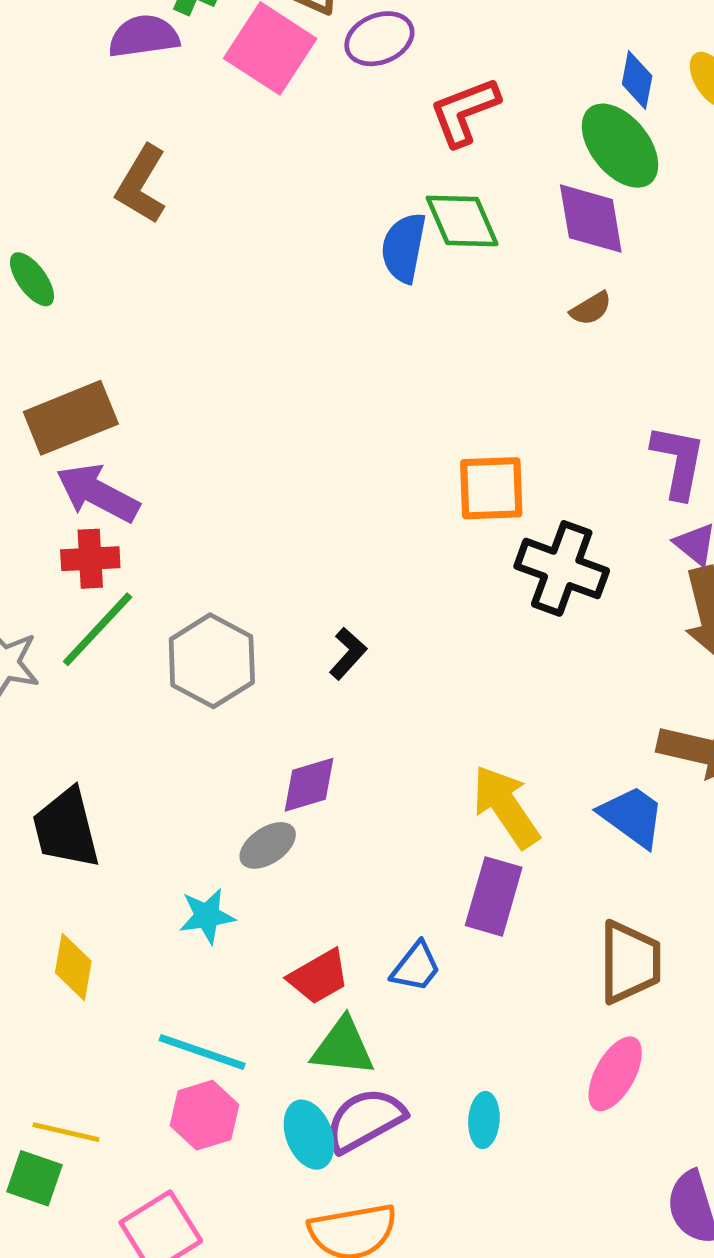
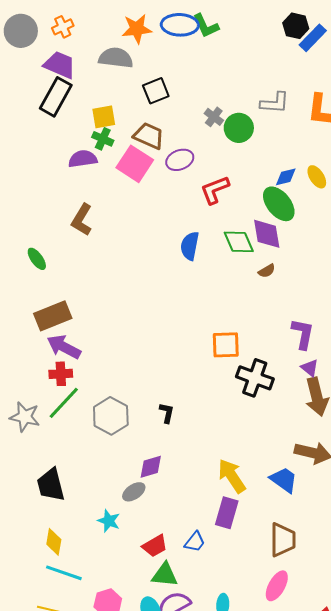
blue diamond: (637, 80) -> (286, 177), turned 65
green diamond: (462, 221) -> (239, 242), moved
black L-shape: (348, 653) -> (167, 413), turned -30
cyan star: (207, 916) -> (109, 521), turned 30
cyan line: (202, 1052) -> (64, 573), moved

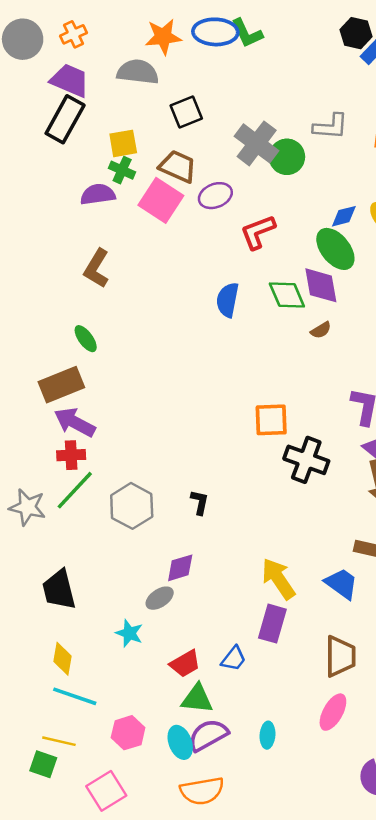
gray cross: (214, 117) -> (257, 143), size x1.8
green ellipse: (37, 259) -> (86, 339), moved

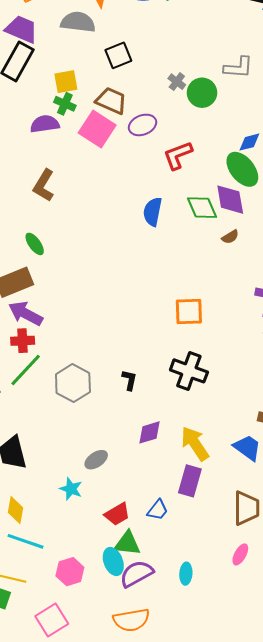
gray cross: (257, 143) -> (177, 82), size x0.5
black cross: (306, 460) -> (189, 371), moved
purple diamond: (180, 568) -> (150, 432), moved
pink ellipse: (333, 712) -> (240, 554), size x0.7
cyan ellipse: (180, 742) -> (113, 562), moved

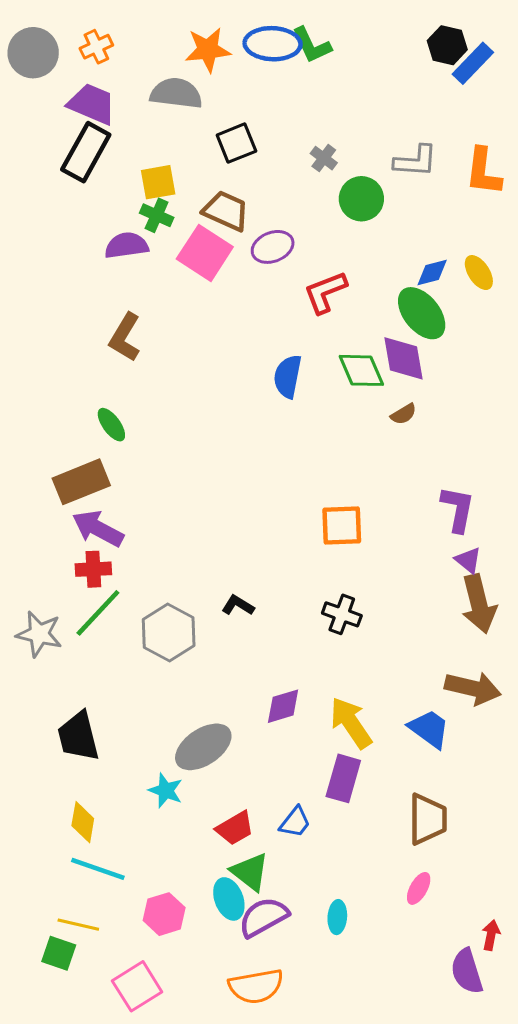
gray cross: (177, 82) -> (324, 158), moved
black cross: (189, 371) -> (342, 614), size x0.7
black L-shape: (129, 380) -> (238, 605), moved, turned -70
gray ellipse: (96, 460) -> (203, 747), size x1.6
green triangle: (127, 543) -> (250, 872), turned 32

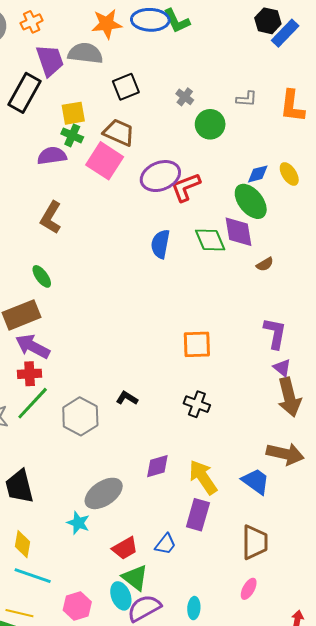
purple trapezoid: (92, 104) -> (50, 60), moved, turned 48
gray L-shape: (416, 161) -> (247, 99), size x0.7
purple ellipse: (273, 247) -> (160, 176), moved, size x1.4
brown semicircle: (404, 414) -> (265, 264), moved

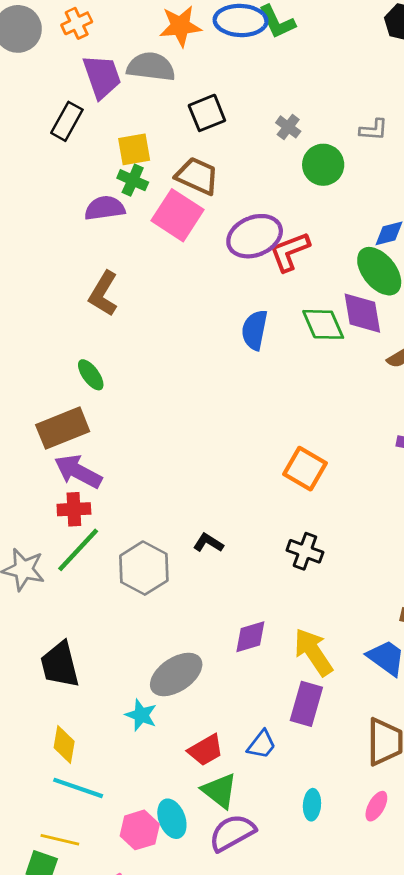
black rectangle: (25, 93) -> (67, 121), size x0.7
orange square: (197, 344) -> (305, 469), turned 32
cyan ellipse: (121, 596) -> (172, 819), moved
cyan ellipse: (194, 608) -> (312, 805), moved

